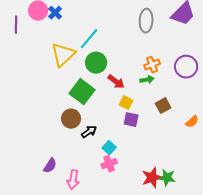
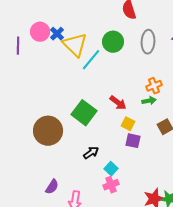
yellow triangle: (63, 55) -> (75, 45), moved, turned -32
green circle: (96, 63) -> (113, 42), moved
brown circle: (71, 119) -> (48, 131), moved, size x1.5

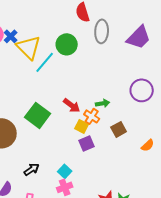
gray ellipse: (148, 42) -> (102, 31), moved
orange cross: (154, 86) -> (92, 116), moved, turned -35
purple square: (133, 141) -> (87, 143), turned -35
black arrow: (91, 153) -> (32, 169), moved

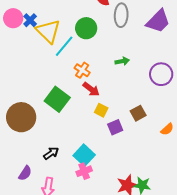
green arrow: (103, 103) -> (122, 61), moved
orange cross: (92, 116) -> (82, 70), moved
purple square: (87, 143) -> (115, 127), moved
cyan square: (65, 171) -> (84, 155), size x1.5

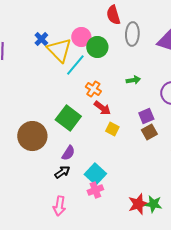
pink circle: (13, 18) -> (81, 37), moved
purple square: (115, 127) -> (146, 116), moved
purple semicircle: (25, 173) -> (68, 153), moved

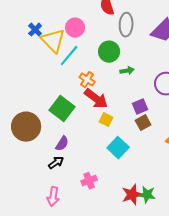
green circle: (97, 47) -> (109, 52), moved
red arrow: (102, 108) -> (96, 99), size x1.4
cyan square: (95, 174) -> (118, 148), moved

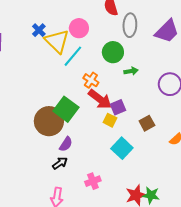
purple square: (140, 107) -> (118, 107), moved
brown circle: (26, 127) -> (49, 121), moved

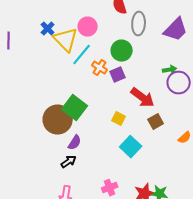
green arrow: (131, 71) -> (170, 70), moved
orange cross: (91, 80) -> (100, 68), moved
red arrow: (100, 99) -> (143, 98), moved
purple square: (118, 107) -> (118, 75), moved
pink cross: (93, 181) -> (110, 188), moved

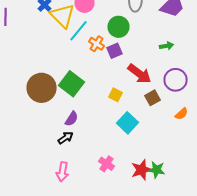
purple circle: (179, 83) -> (176, 80), moved
brown circle: (58, 120) -> (42, 88), moved
pink cross: (110, 188) -> (106, 164), turned -35

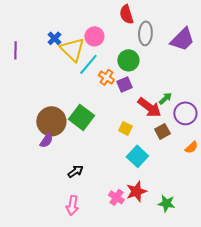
green arrow: (166, 46) -> (165, 98), moved, turned -32
purple semicircle: (72, 119) -> (46, 140), moved
red star: (142, 170) -> (136, 191), moved

